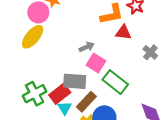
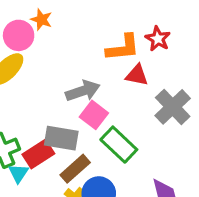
gray arrow: (87, 47) -> (83, 91), size x1.5
gray cross: (150, 52) -> (173, 107), size x1.6
cyan triangle: (65, 108) -> (18, 173), moved

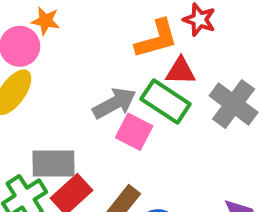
gray rectangle: (61, 138) -> (54, 164), moved
green rectangle: (119, 145) -> (166, 101), moved

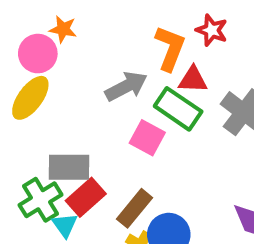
orange L-shape: (156, 39) -> (170, 48), turned -54
gray arrow: (114, 103) -> (126, 86), moved

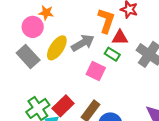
yellow ellipse: (30, 98) -> (57, 48), moved
green rectangle: (178, 109) -> (112, 54), size x0.6
gray rectangle: (69, 167) -> (28, 57), moved, turned 50

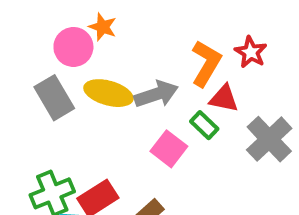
yellow ellipse: (57, 48) -> (108, 93), turned 60

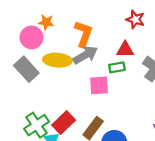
orange L-shape: (206, 63) -> (84, 34), moved
green rectangle: (204, 125) -> (117, 67), turned -42
pink square: (169, 149) -> (99, 85), turned -30

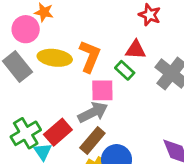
orange L-shape: (84, 34) -> (90, 56), moved
gray arrow: (85, 55) -> (93, 112), moved
green rectangle: (117, 67) -> (125, 70), turned 49

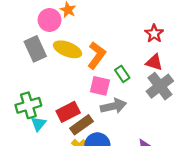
red triangle: (136, 50) -> (154, 62), moved
gray arrow: (93, 112) -> (113, 106), moved
red rectangle: (58, 132) -> (68, 112), moved

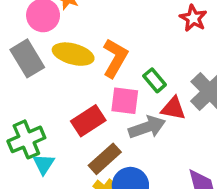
red triangle: (154, 62) -> (173, 108), moved
red rectangle: (68, 112) -> (88, 121), moved

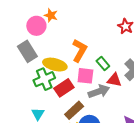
yellow ellipse: (73, 54) -> (55, 65), moved
green cross: (26, 139) -> (44, 79), moved

